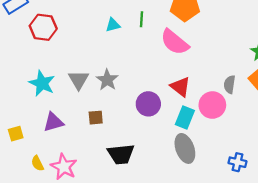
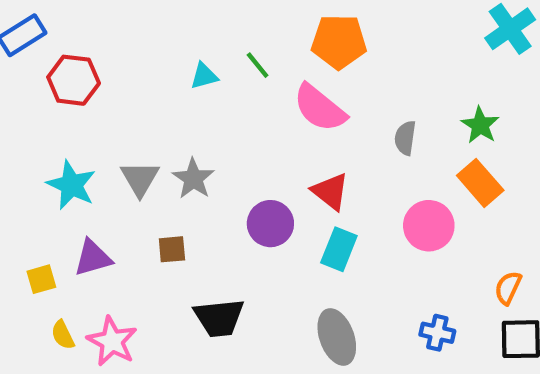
green line: (141, 19) -> (258, 65), turned -42
gray semicircle: (230, 84) -> (405, 138), moved
pink circle: (212, 105) -> (429, 226), moved
yellow square: (16, 134) -> (41, 279), moved
gray ellipse: (185, 148) -> (337, 337), moved

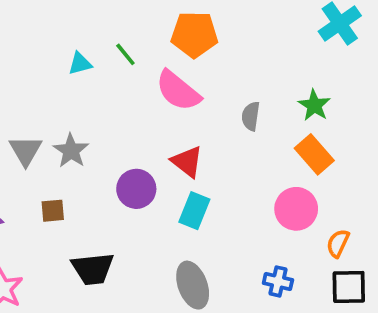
pink circle: (429, 226) -> (296, 209), moved

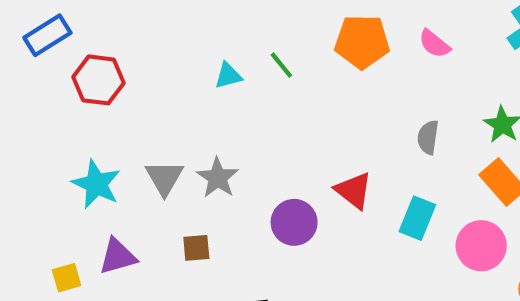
pink semicircle: (178, 91) -> (434, 44), moved, size x0.6
cyan rectangle: (194, 211) -> (417, 218), moved

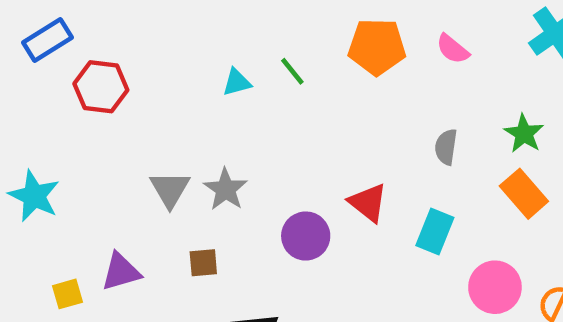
cyan star: (96, 184) -> (34, 196), moved
pink circle: (481, 246) -> (495, 287), moved

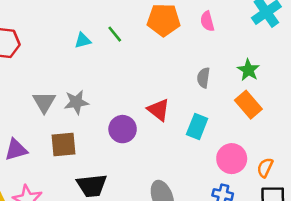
pink semicircle: (453, 49) -> (207, 21), turned 36
gray star: (226, 189) -> (76, 102), turned 30
brown square: (203, 263) -> (63, 144), size x1.5

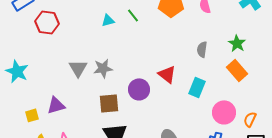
brown square: (63, 144) -> (109, 103), moved

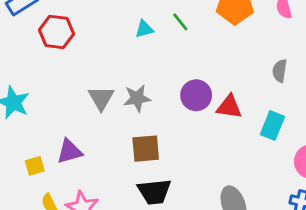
red triangle: (167, 74) -> (229, 107), turned -30
purple circle: (139, 89) -> (196, 95), moved

